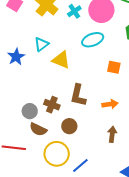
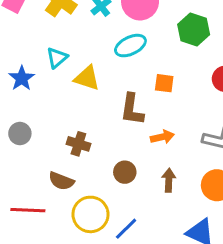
brown L-shape: (78, 95) -> (132, 109), moved
gray circle: (30, 111) -> (20, 134), moved
brown circle: (69, 126) -> (125, 172), moved

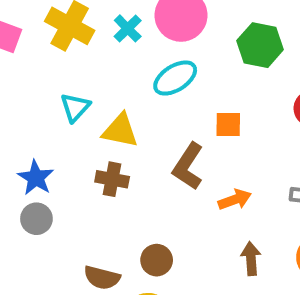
blue star: (22, 78) -> (36, 178), moved
brown L-shape: (132, 109) -> (188, 166), turned 32
brown cross: (78, 144) -> (112, 179), moved
brown circle: (125, 172) -> (157, 260), moved

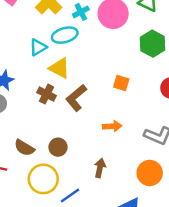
cyan ellipse: (175, 78) -> (65, 35), moved
brown L-shape: (188, 166) -> (76, 98), moved
brown arrow: (251, 259) -> (100, 168), moved

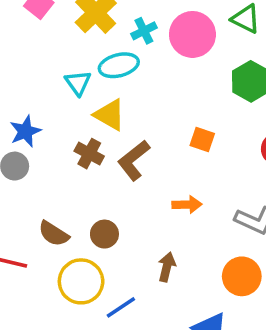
cyan triangle: (38, 47) -> (78, 83), turned -36

